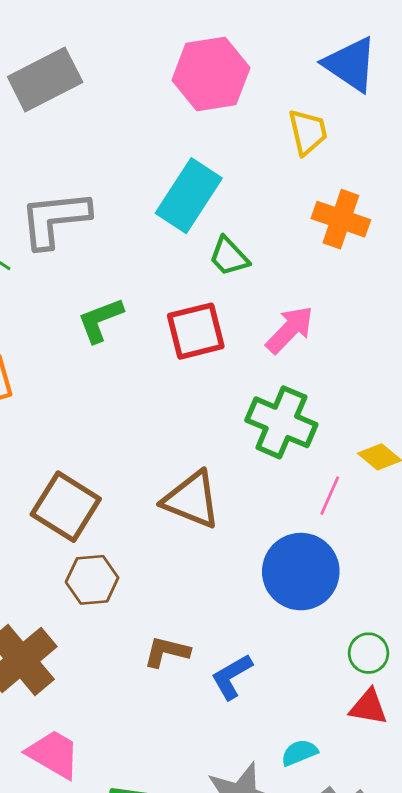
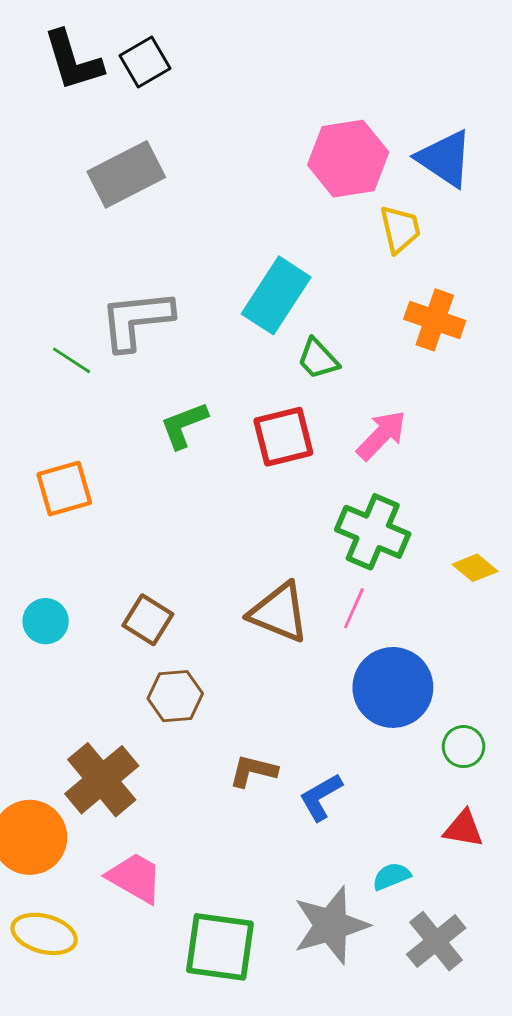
pink hexagon: (211, 74) -> (348, 159), moved
pink line: (330, 496) -> (354, 608), moved
brown square: (66, 507) -> (148, 620), size x0.7
green circle: (368, 653) -> (463, 747), moved

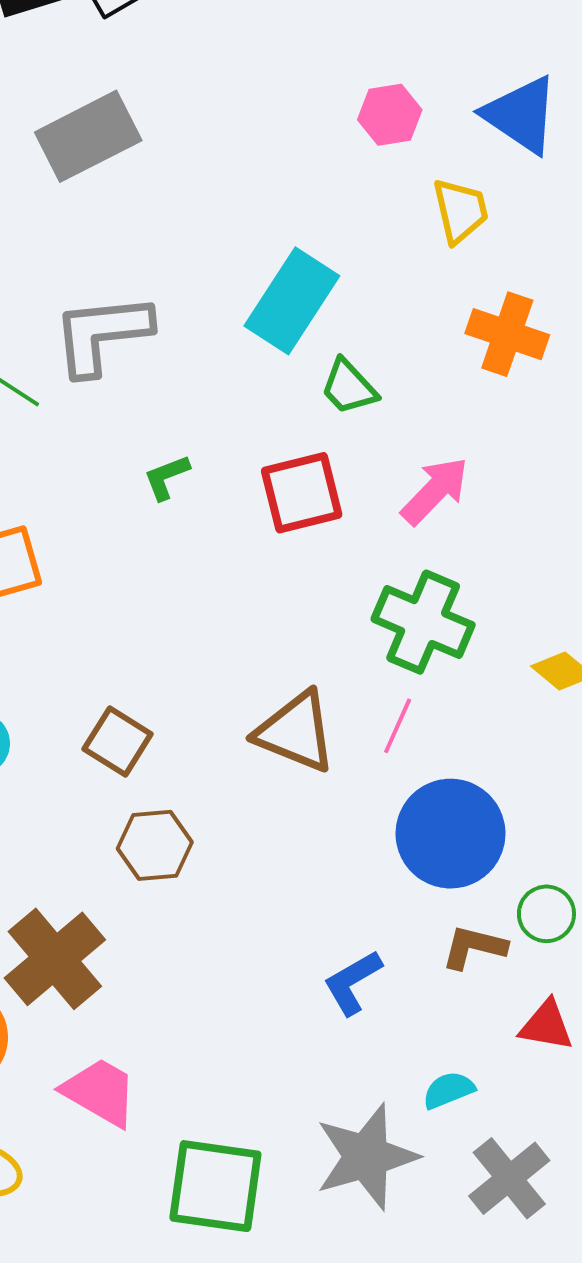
pink hexagon: (348, 159) -> (390, 115), size x0.6
green L-shape: (184, 425) -> (167, 477), size x0.7
brown L-shape: (253, 771) -> (474, 947), moved

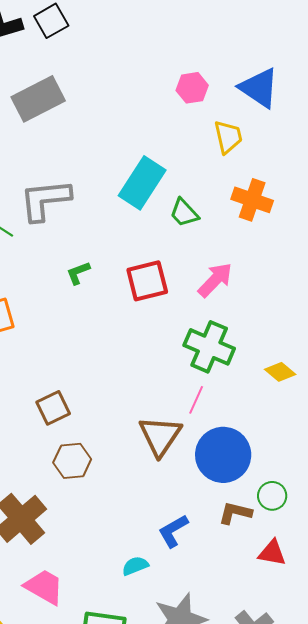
green trapezoid: (349, 387) -> (184, 213), moved
brown triangle: (296, 732) -> (160, 436), moved, turned 42
brown square: (118, 742) -> (53, 408), turned 32
cyan semicircle: (449, 1090) -> (135, 566), moved

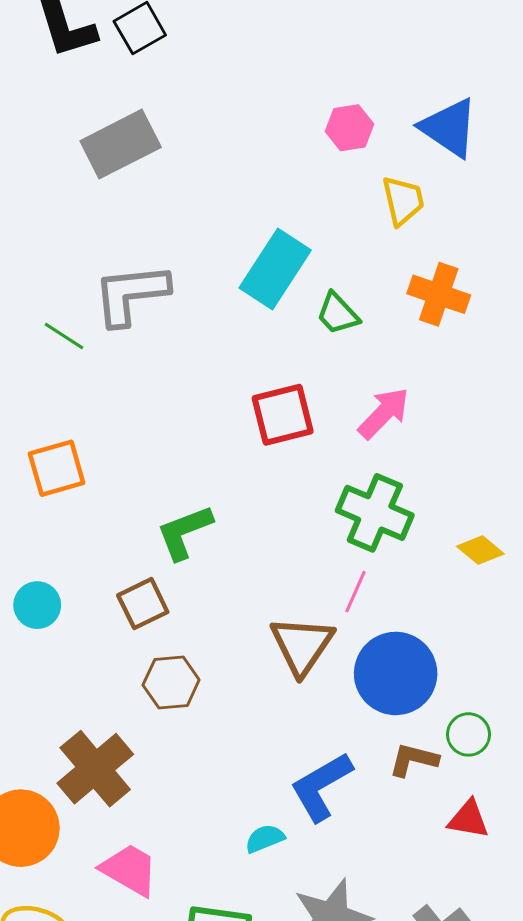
green L-shape: (78, 273) -> (184, 532), moved, size x1.6
blue L-shape: (173, 531) -> (321, 787), size x1.4

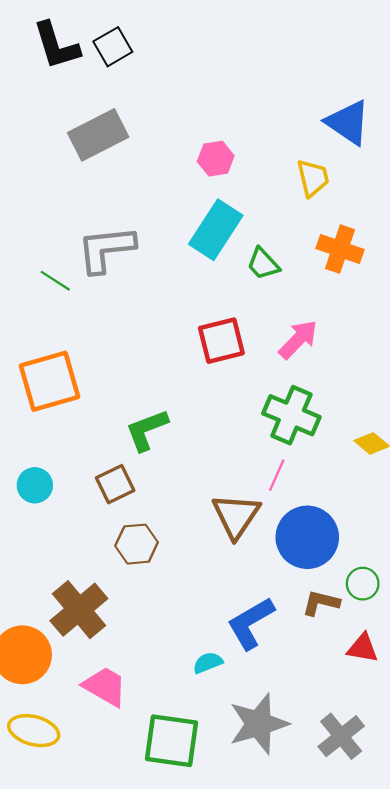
pink hexagon: (350, 128) -> (216, 159), moved
orange square: (57, 468) -> (50, 381), size x1.4

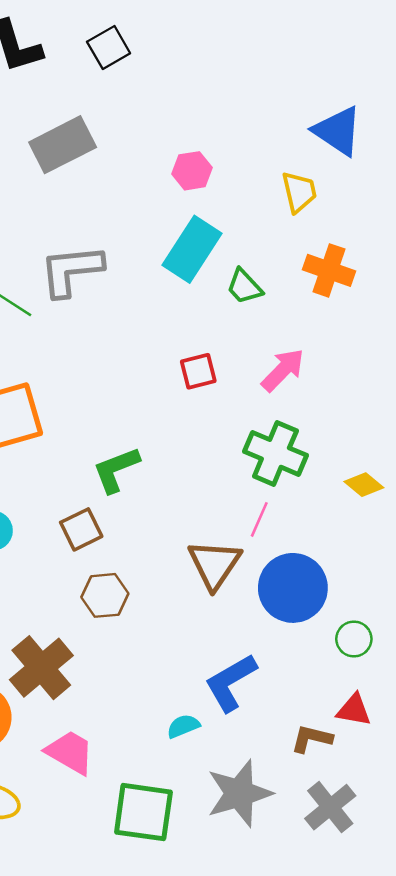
black square: (113, 47) -> (109, 48), moved
red square: (221, 341) -> (198, 371), size x0.7
brown L-shape: (321, 603) -> (312, 739), moved

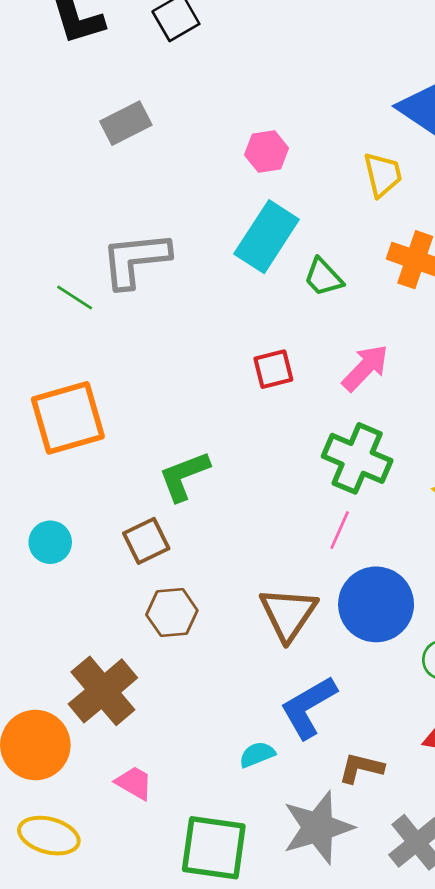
gray rectangle: (63, 145) -> (126, 123), size x0.7
brown triangle: (214, 564) -> (288, 614), moved
brown L-shape: (312, 739) -> (361, 768), moved
pink trapezoid: (70, 752) -> (134, 783), size x0.7

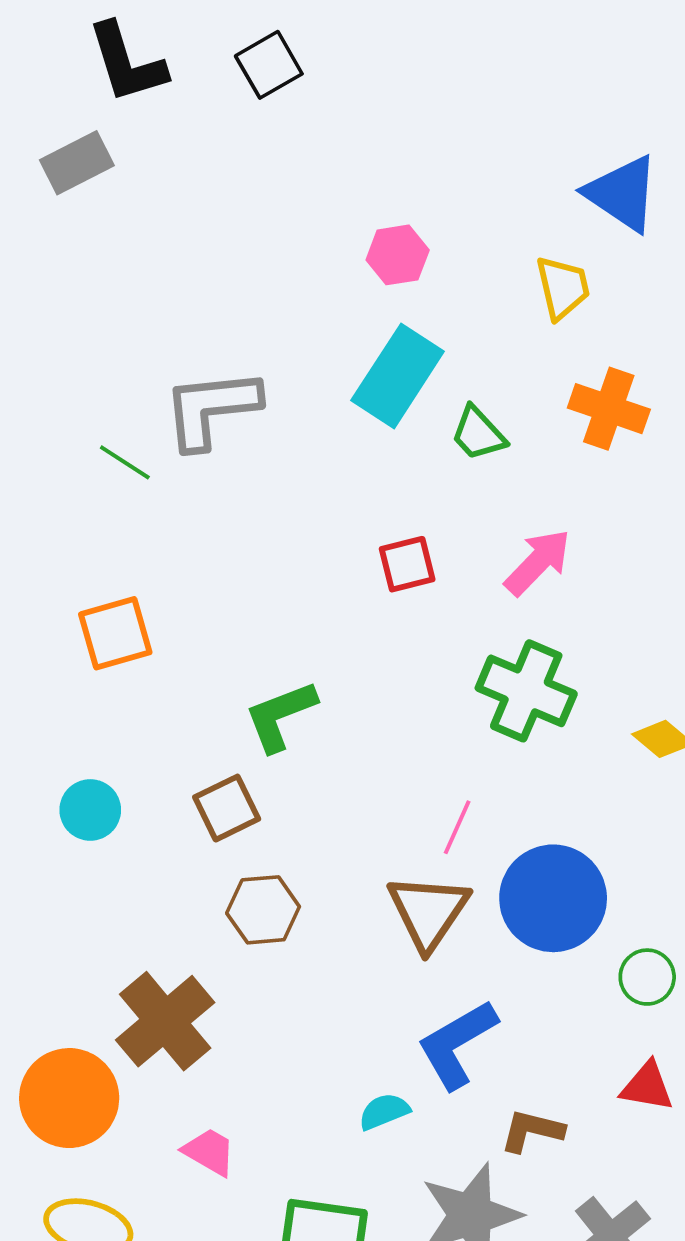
gray rectangle: (126, 123) -> (77, 163), moved
orange square: (68, 418) -> (115, 633), size x0.7
pink line: (340, 530) -> (457, 827), moved

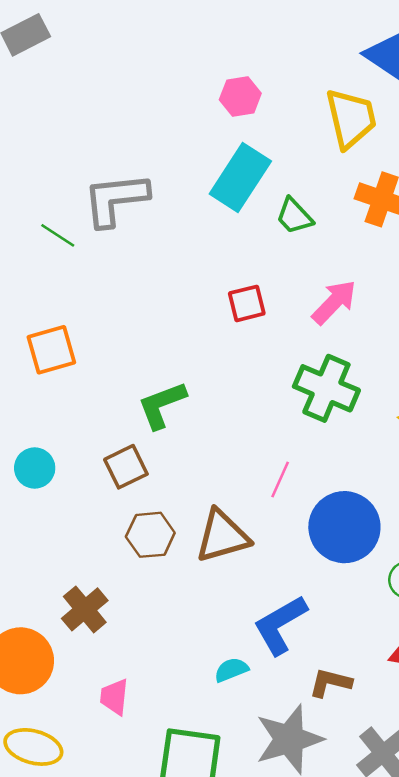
yellow trapezoid: (563, 288) -> (351, 118), size x1.4
brown triangle: (428, 912) -> (222, 536), moved, turned 40
brown cross: (165, 1021) -> (85, 609), size x0.7
pink trapezoid: (209, 1152) -> (114, 697), turned -114

